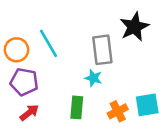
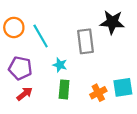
black star: (134, 27) -> (112, 22), turned 30
orange circle: (16, 50) -> (14, 27), moved
cyan star: (93, 78) -> (60, 65), moved

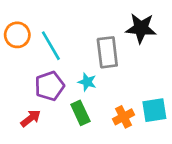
cyan star: (60, 65) -> (87, 82), moved
purple pentagon: (20, 68) -> (50, 86), moved, turned -30
green rectangle: (64, 89) -> (80, 113), turned -30

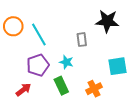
gray rectangle: (107, 52) -> (82, 40), size x0.6
cyan square: (154, 110) -> (118, 66), moved

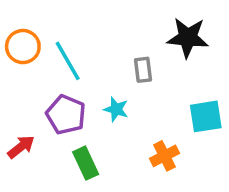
purple pentagon: (38, 65) -> (66, 115), turned -30
green rectangle: (61, 86) -> (86, 163), moved
red arrow: (23, 90) -> (21, 147), moved

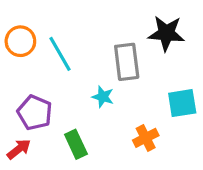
gray rectangle: (143, 70) -> (127, 62), size x1.6
purple pentagon: (66, 115) -> (35, 113), moved
red arrow: (21, 147) -> (19, 149), moved

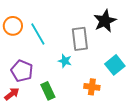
black star: (166, 33) -> (105, 21), turned -30
cyan square: (182, 103) -> (115, 65), turned -30
orange cross: (146, 138) -> (92, 87), turned 35

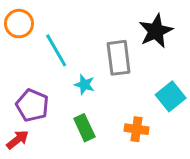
orange circle: (13, 26) -> (19, 24), moved
cyan star: (65, 61) -> (84, 85), moved
green rectangle: (48, 91) -> (84, 128), moved

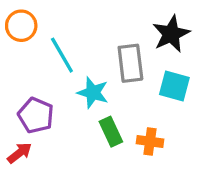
cyan star: (84, 85) -> (93, 93), size x1.4
cyan square: (171, 96) -> (174, 86), moved, turned -36
green rectangle: (84, 128) -> (111, 132), moved

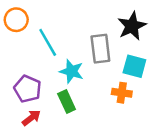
green rectangle: (111, 132) -> (67, 101), moved
orange cross: (150, 141) -> (122, 93), moved
red arrow: (20, 153) -> (31, 118), moved

